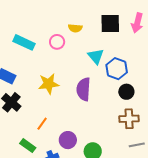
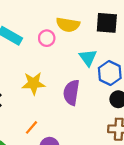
yellow semicircle: (75, 28) -> (68, 25), size x1.5
orange line: (42, 124) -> (31, 127), moved

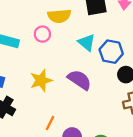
purple semicircle: (71, 93) -> (79, 80), turned 130

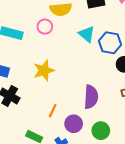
purple semicircle: (79, 80) -> (91, 97), moved, turned 60

